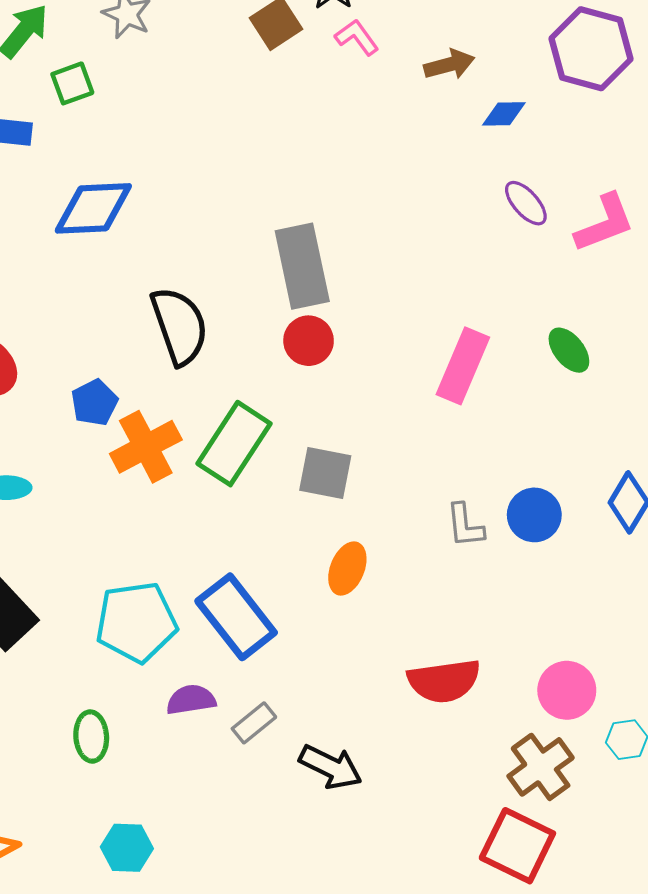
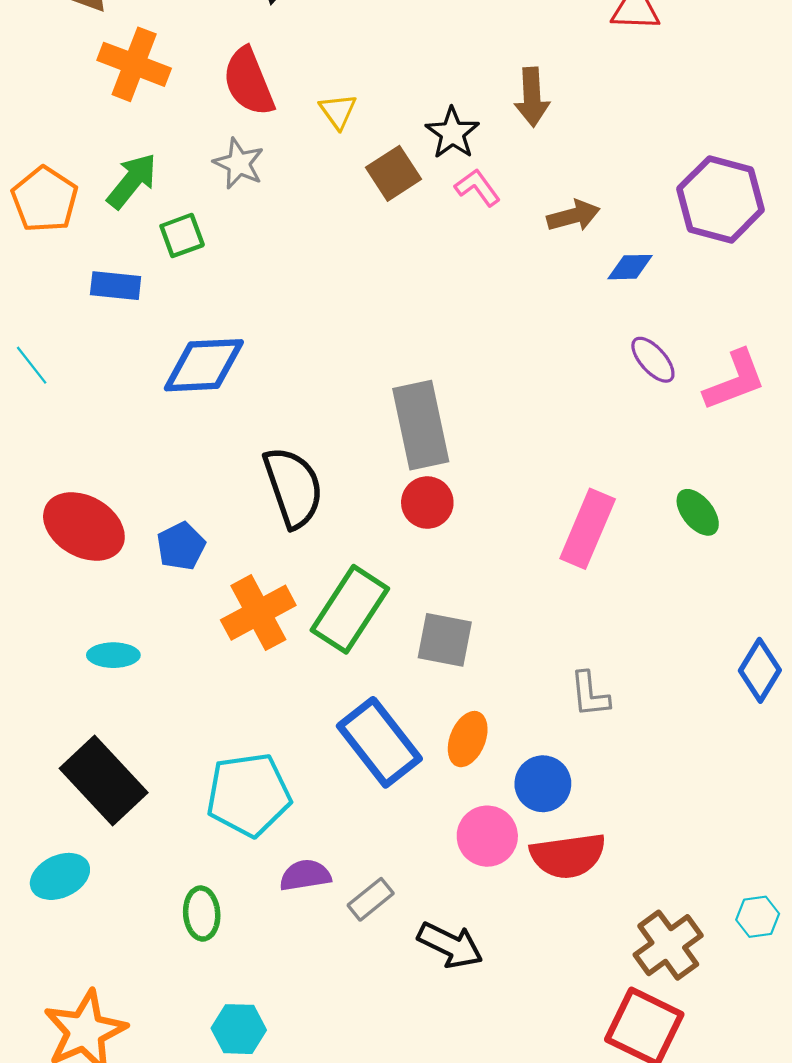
blue pentagon: (94, 403) -> (181, 546), moved
blue circle: (534, 515) -> (543, 784), moved
blue rectangle: (236, 617) -> (379, 742), moved
pink circle: (567, 690) -> (487, 836), moved

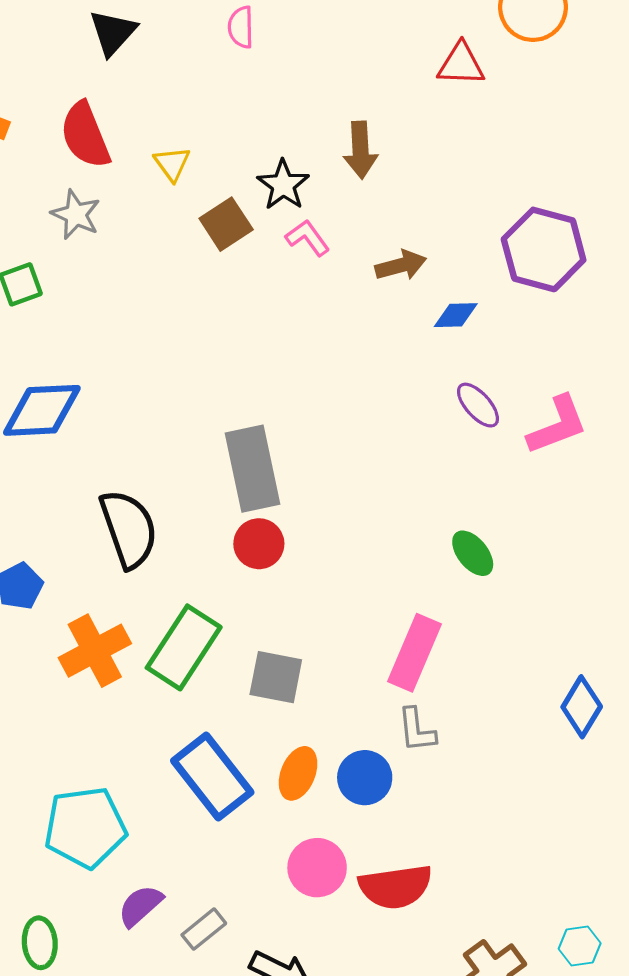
green ellipse: (698, 512) -> (473, 553), moved
pink rectangle: (588, 529) -> (414, 653), moved
blue circle: (543, 784) -> (365, 778), moved
purple semicircle: (305, 875) -> (140, 906), turned -33

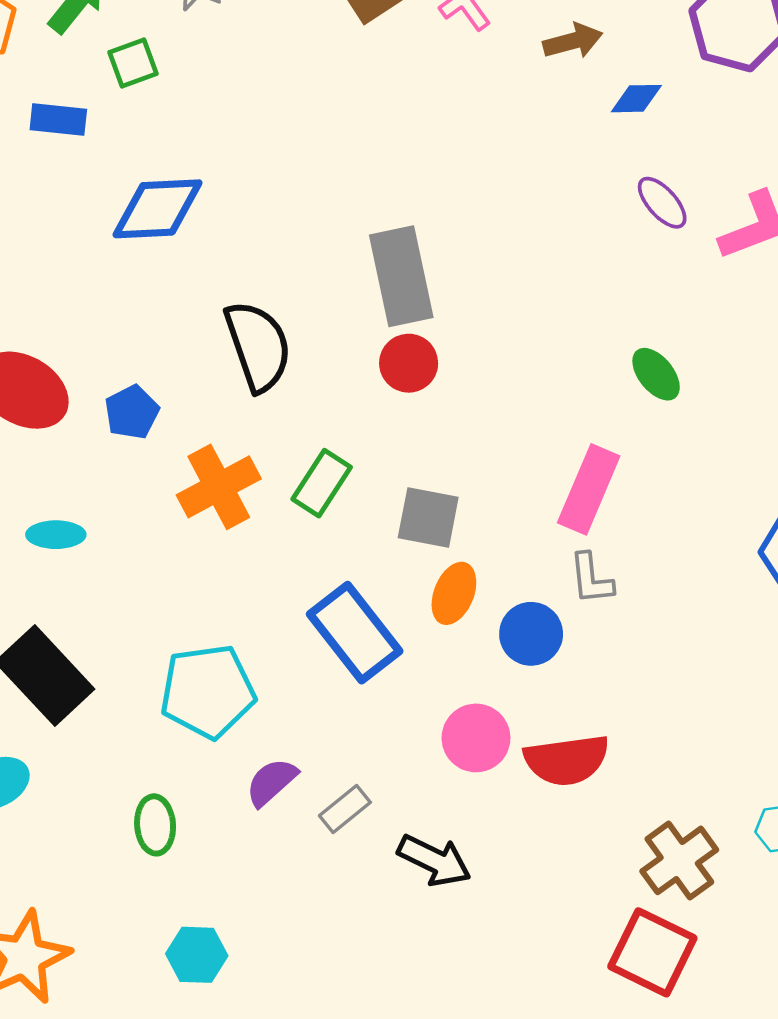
green rectangle: (184, 647) -> (322, 483), size x0.7
orange ellipse: (298, 773) -> (454, 593), moved

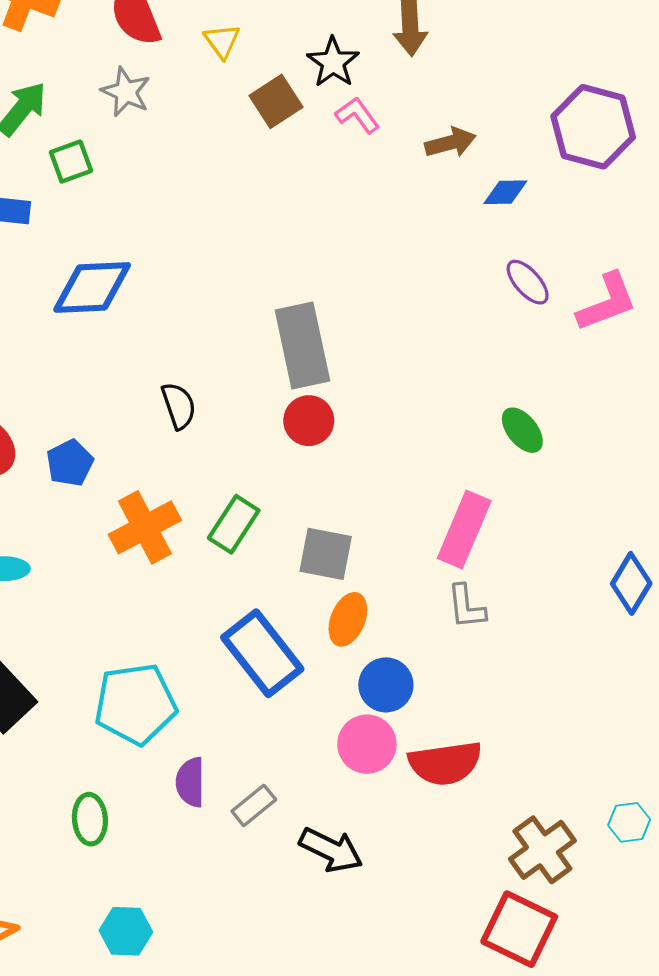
black semicircle: (258, 346) -> (179, 406), size x0.6
blue circle: (531, 634) -> (386, 685), moved
purple semicircle: (271, 782) -> (190, 782), turned -48

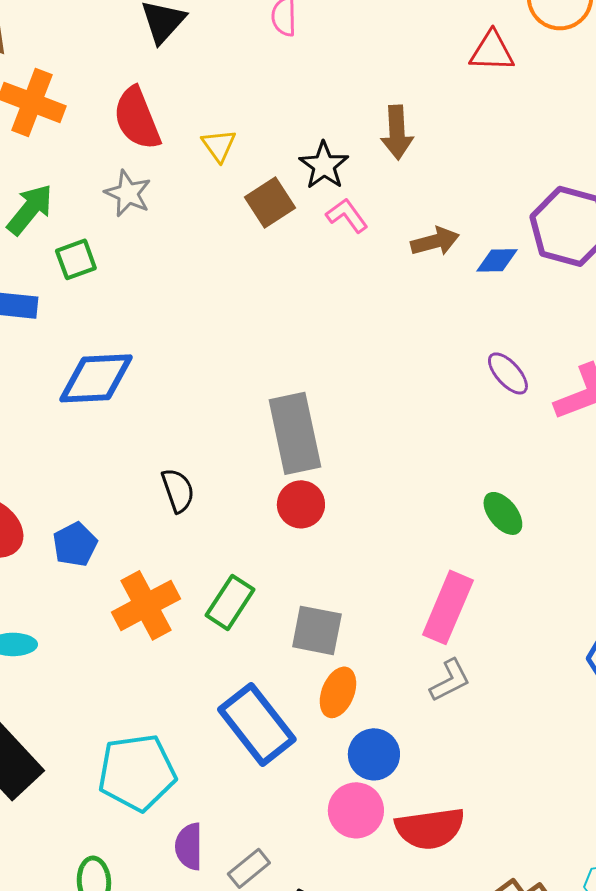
blue diamond: (505, 192) -> (497, 260), moved
gray L-shape: (466, 607) -> (450, 680), turned -111

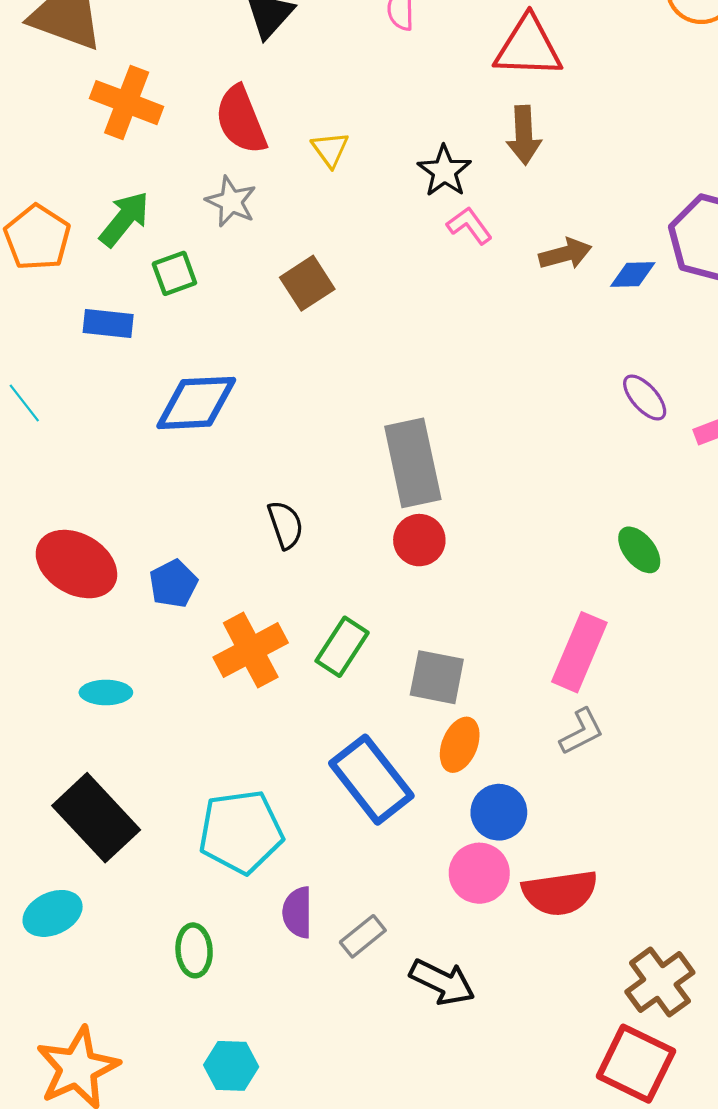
red triangle: (492, 51) -> (528, 47), moved, size x1.4
brown square: (270, 202) -> (307, 283), moved

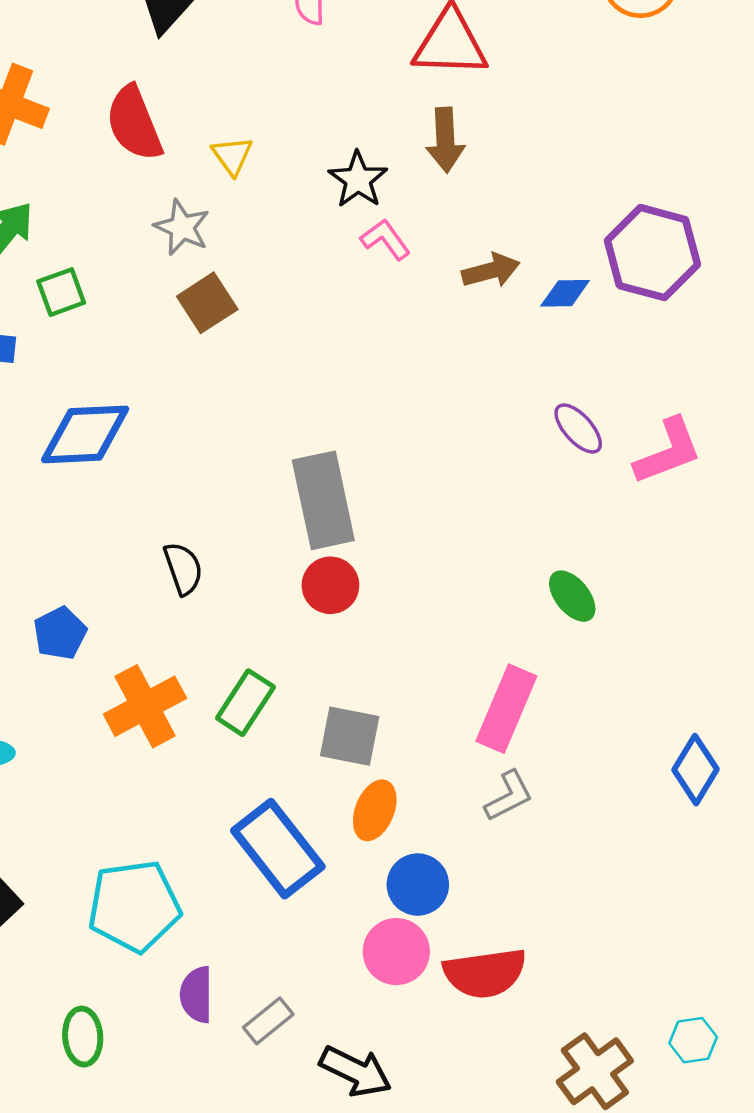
gray star: (231, 202) -> (182, 227), moved

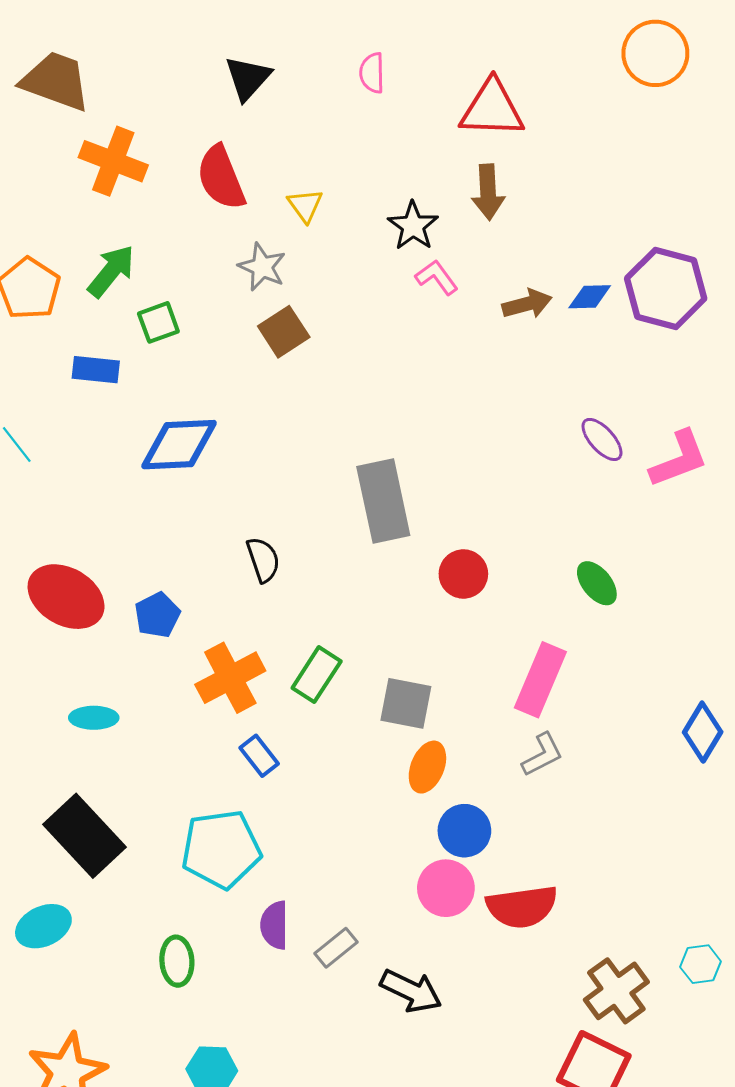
blue diamond: (565, 293) -> (590, 297), moved
red circle: (330, 585) -> (463, 574), moved
blue rectangle: (278, 849) -> (259, 756), moved, size x0.5

